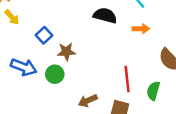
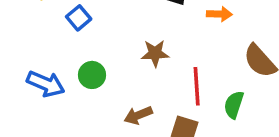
brown star: (66, 52) -> (155, 53), moved
blue arrow: (24, 67) -> (46, 84), moved

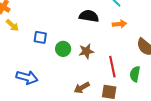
blue square: (79, 18) -> (40, 37), turned -32
green circle: (92, 75) -> (63, 49), moved

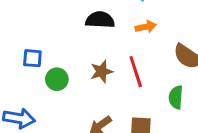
green circle: (63, 49) -> (57, 79), moved
red line: (112, 67) -> (136, 72), moved

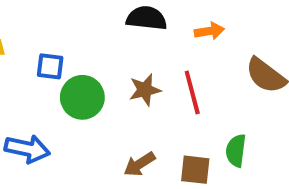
green circle: (57, 79) -> (82, 97), size x1.4
green semicircle: (176, 97) -> (236, 151), moved

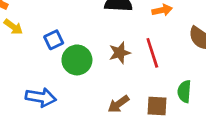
blue square: (50, 66) -> (54, 40), turned -30

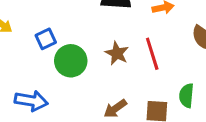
brown star: (120, 53) -> (117, 53), turned -30

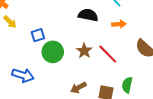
red line: (152, 54) -> (108, 54), turned -35

